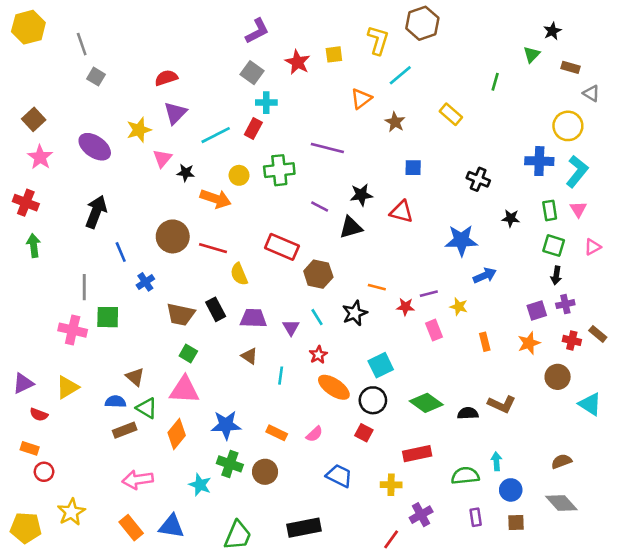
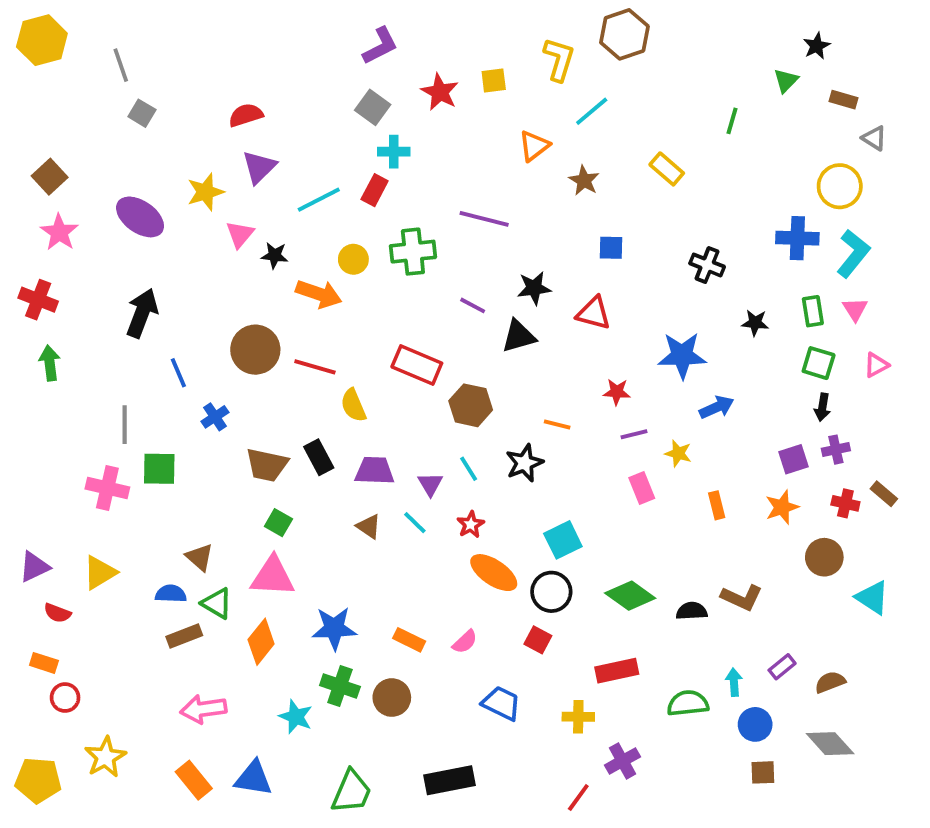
red star: (405, 307) -> (617, 392), moved
cyan line: (281, 376) -> (415, 523), moved, turned -54
purple rectangle: (476, 517) -> (782, 667), moved, turned 60

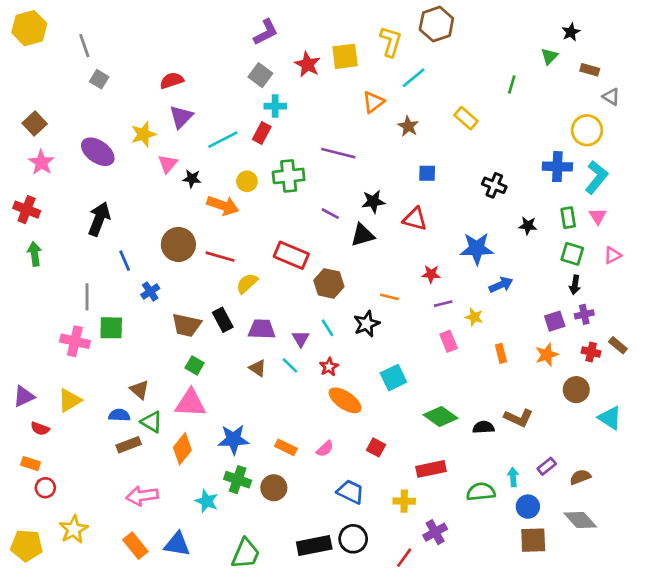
yellow square: (494, 80) -> (345, 56), size x1.5
yellow semicircle: (353, 405) -> (247, 283), turned 70
black circle: (551, 592) -> (353, 539), moved
brown square: (763, 772) -> (533, 540), size x1.5

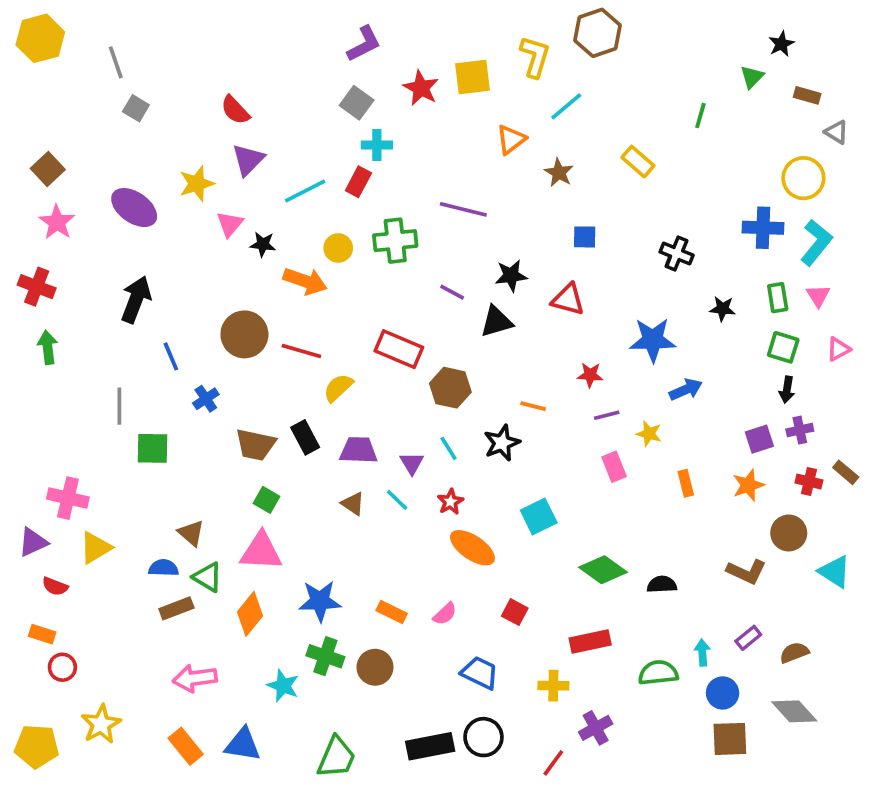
red semicircle: (172, 81) -> (235, 110), turned -115
pink cross: (75, 341) -> (68, 498), moved
brown L-shape: (518, 418) -> (746, 572), moved

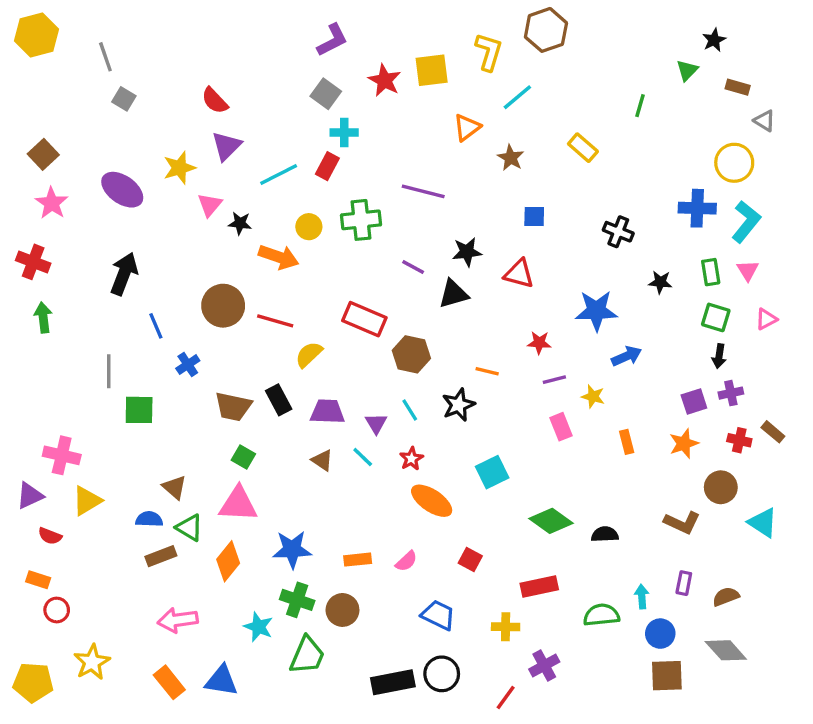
orange rectangle: (392, 612) -> (358, 560), turned -32
purple rectangle: (748, 638) -> (684, 583), turned -40
green trapezoid: (336, 757) -> (307, 655), moved

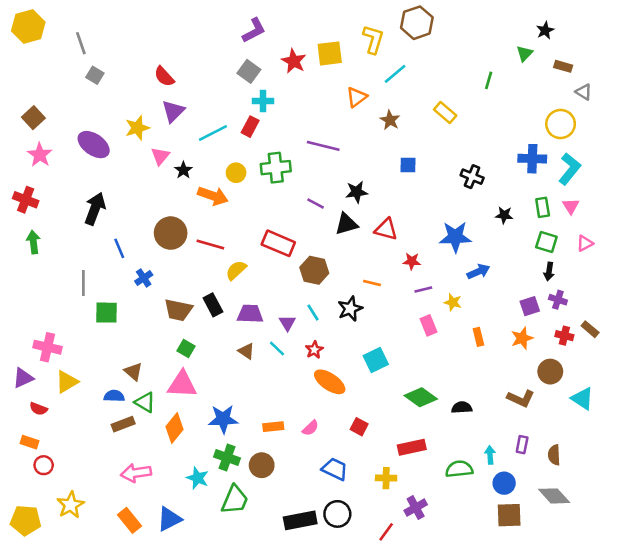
black star: (240, 223) -> (183, 170), turned 30
red triangle: (519, 274) -> (386, 229), moved
purple cross: (731, 393) -> (558, 300), turned 30
brown semicircle: (726, 597) -> (554, 455), turned -72
blue triangle: (221, 681) -> (169, 519), turned -36

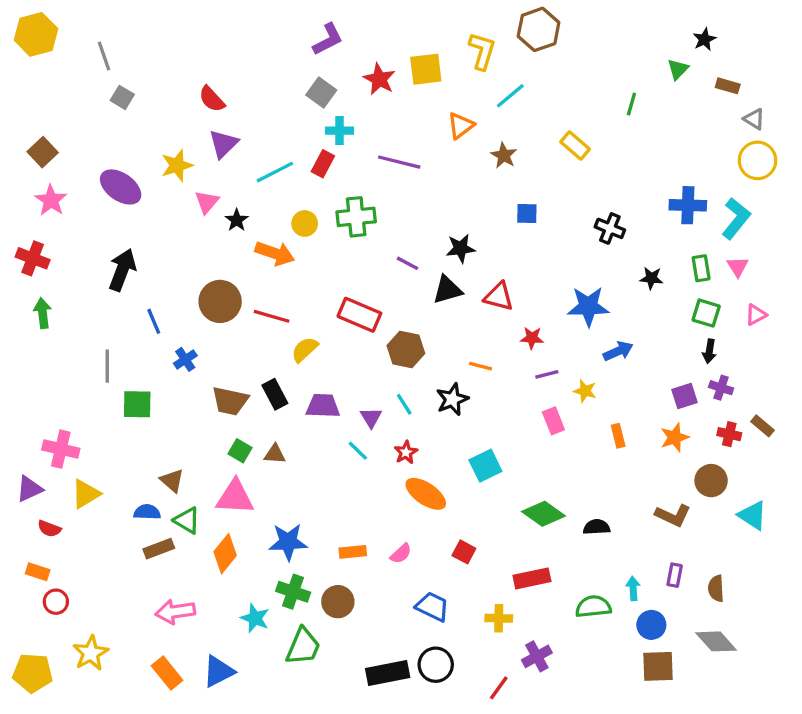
yellow circle: (561, 124) -> (758, 160), moved
purple line: (323, 146) -> (399, 162), moved
brown triangle: (246, 351) -> (275, 454), moved, turned -30

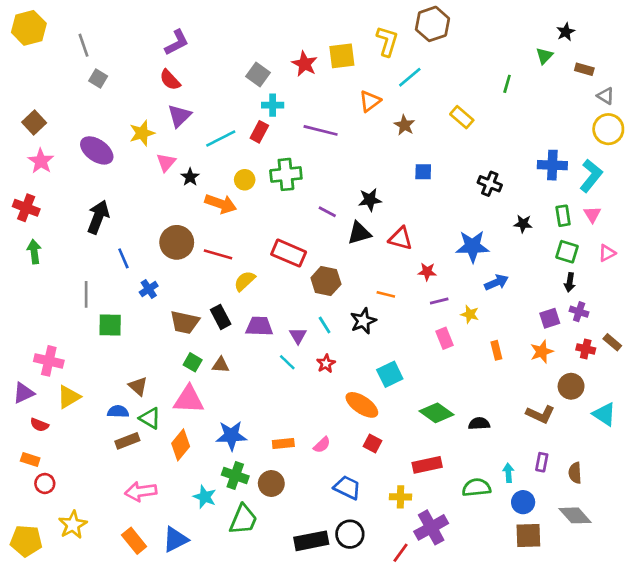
purple L-shape: (328, 39) -> (177, 43), moved
orange ellipse: (426, 494) -> (362, 405), moved
purple cross: (537, 656) -> (431, 527), size x1.4

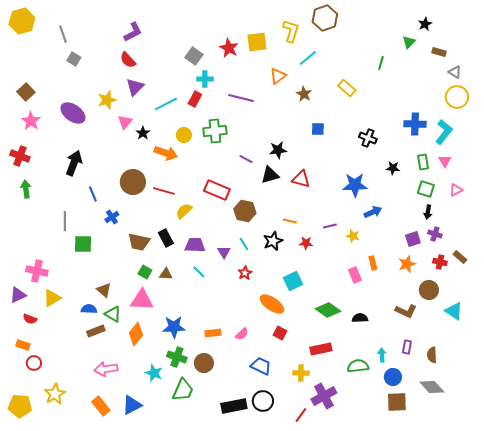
red star: (427, 272) -> (306, 243), moved
pink rectangle: (444, 338) -> (355, 275), moved
cyan line: (287, 362) -> (199, 272), moved

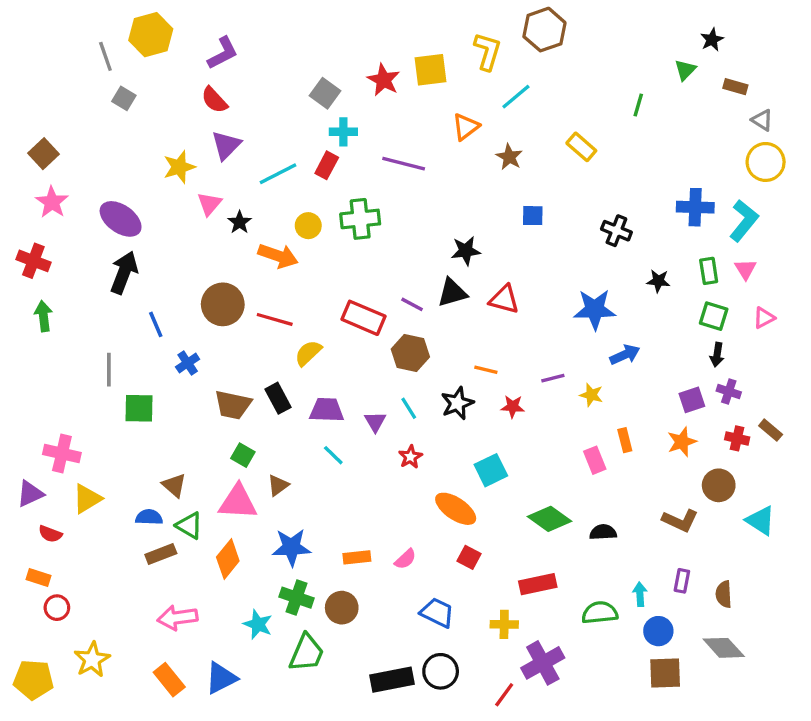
yellow hexagon: (22, 21) -> (151, 35), moved
purple ellipse: (73, 113) -> (121, 219), moved
purple line: (246, 159) -> (412, 304), moved
brown triangle: (166, 274) -> (278, 485), moved, turned -40

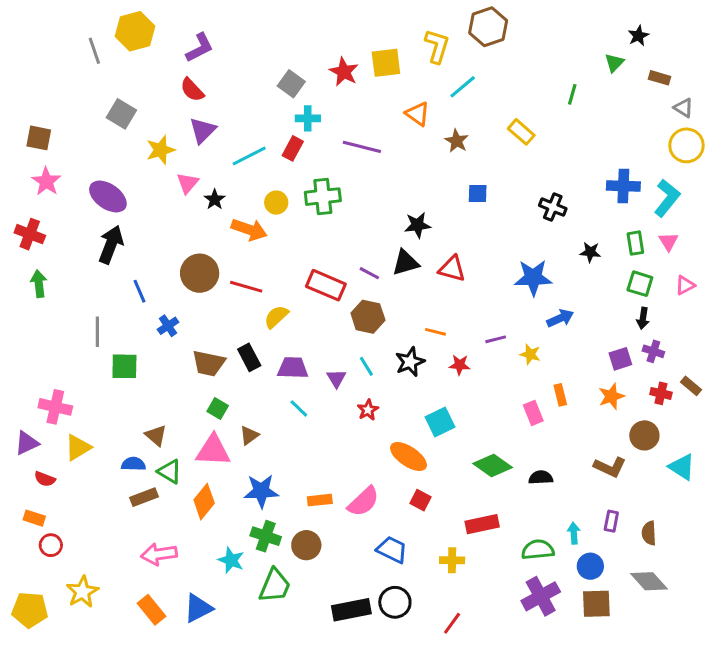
gray square: (124, 98) -> (121, 114), moved, size x1.4
orange triangle: (466, 127) -> (417, 114), turned -48
brown square: (43, 154) -> (39, 138), turned -36
pink semicircle: (405, 559) -> (363, 502), size x1.6
purple cross: (543, 663) -> (541, 596), moved

